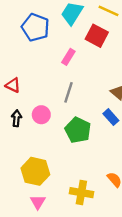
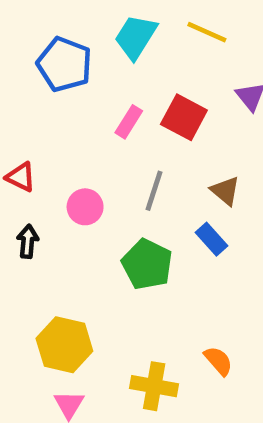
red square: (97, 36) -> (184, 117), moved
gray line: (68, 92) -> (154, 191), moved
pink circle: (41, 115) -> (85, 207), moved

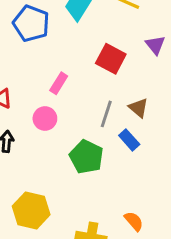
pink rectangle: (129, 122) -> (59, 83), moved
gray line: (154, 191) -> (106, 114), moved

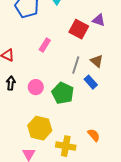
purple triangle: (155, 45) -> (99, 20), moved, turned -32
pink circle: (45, 119) -> (36, 87), moved
yellow hexagon: (31, 210) -> (40, 128), moved

